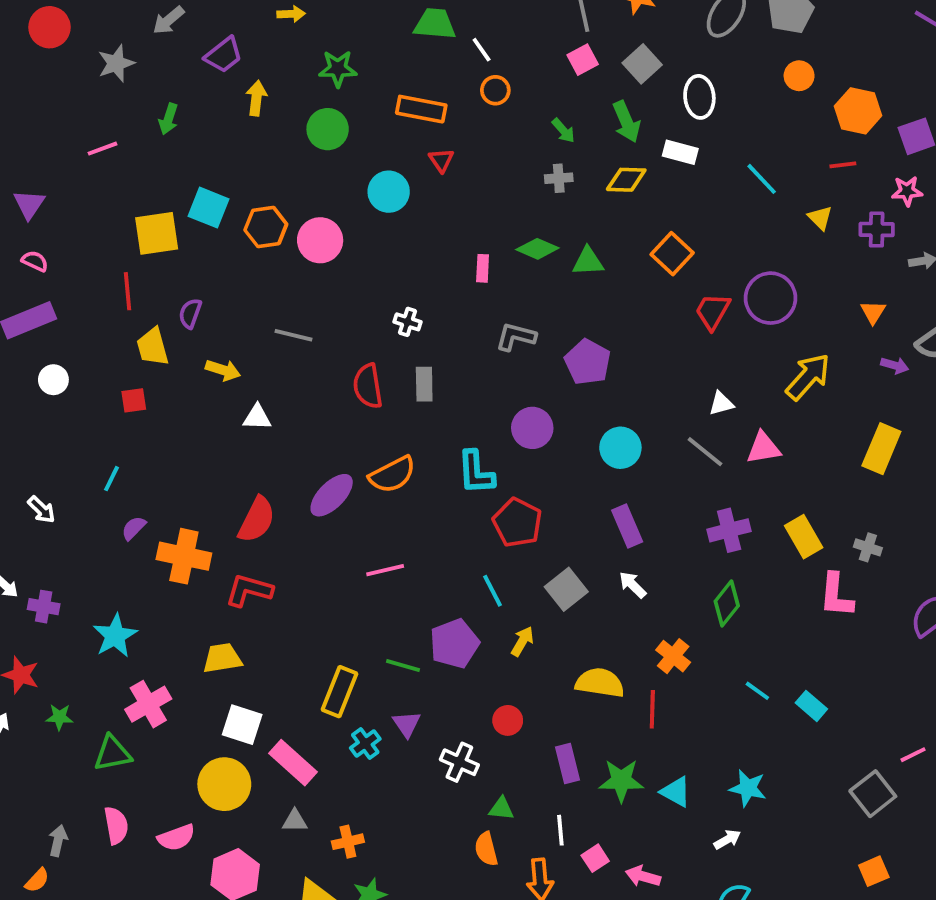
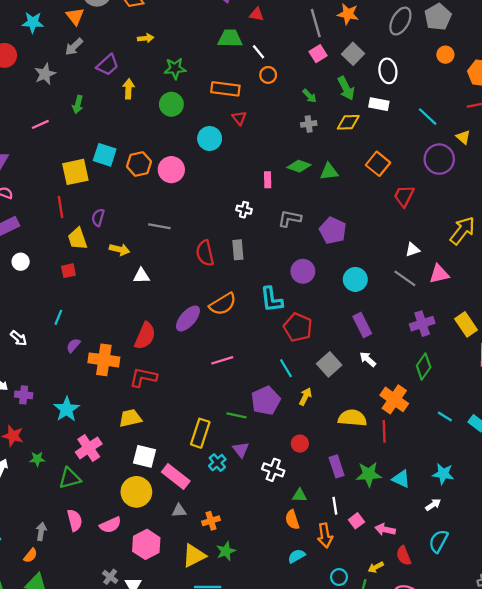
purple circle: (771, 298) -> (439, 159), moved
white cross: (408, 322) -> (244, 210), moved
orange cross: (673, 656) -> (394, 399), size x1.4

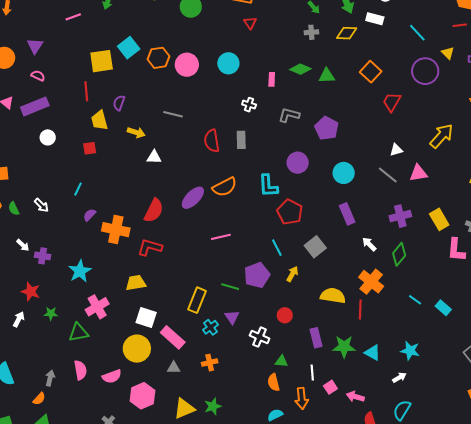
cyan circle: (210, 138) -> (228, 63), moved
cyan square: (105, 155) -> (129, 48), turned 30
white arrow: (368, 359) -> (369, 244), moved
orange cross: (211, 521) -> (210, 363), moved

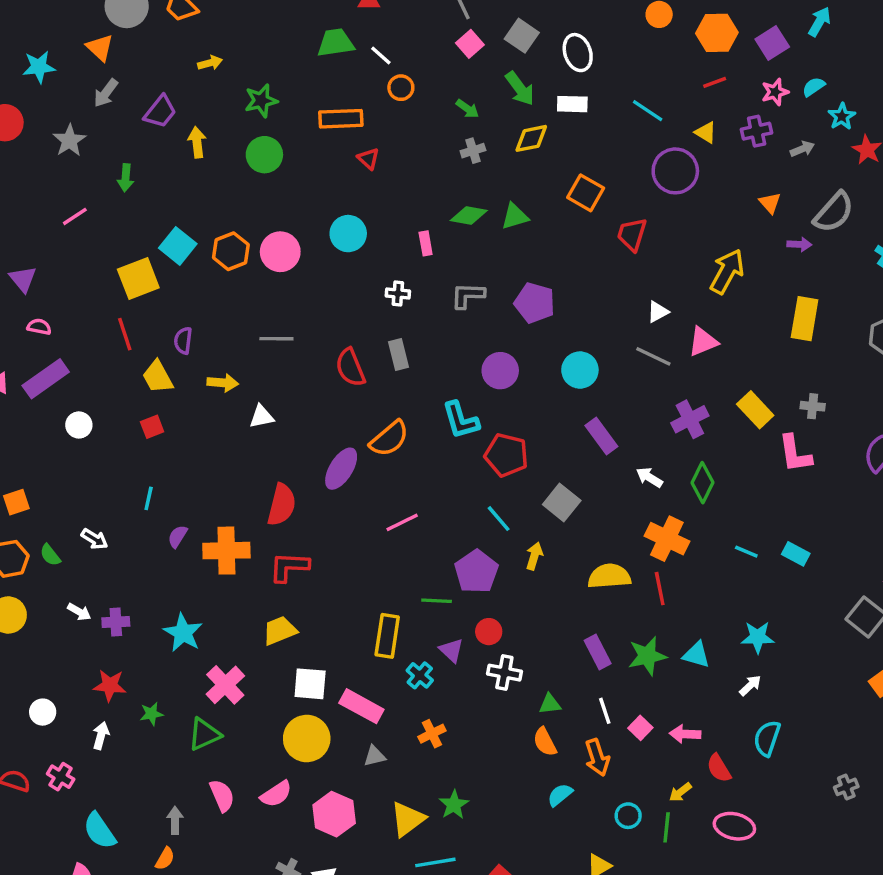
red circle: (285, 315) -> (489, 632), moved

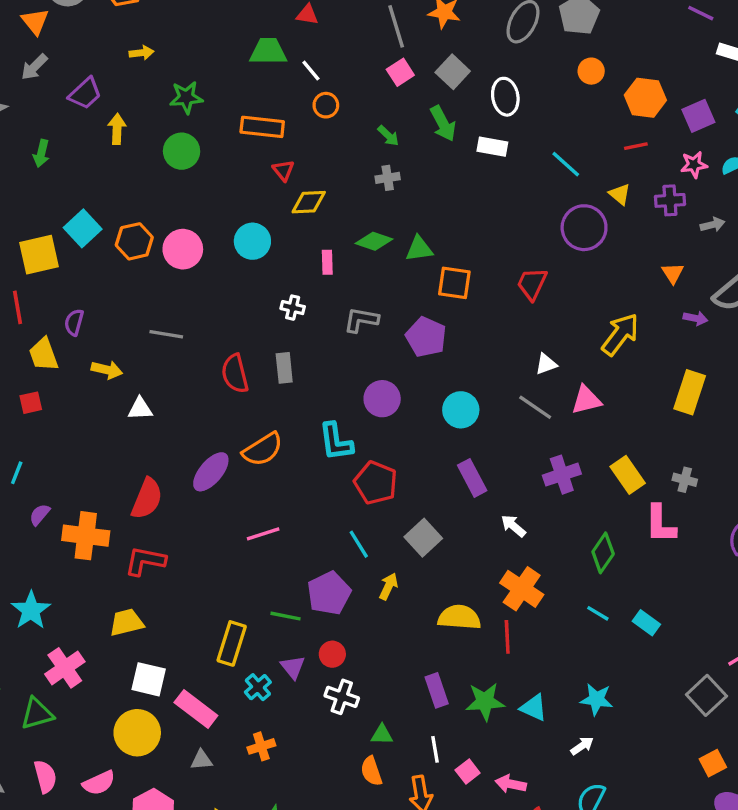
yellow diamond: (531, 138) -> (309, 202), moved
orange square: (586, 193) -> (454, 283), moved, turned -30
green diamond: (703, 483) -> (603, 553), moved

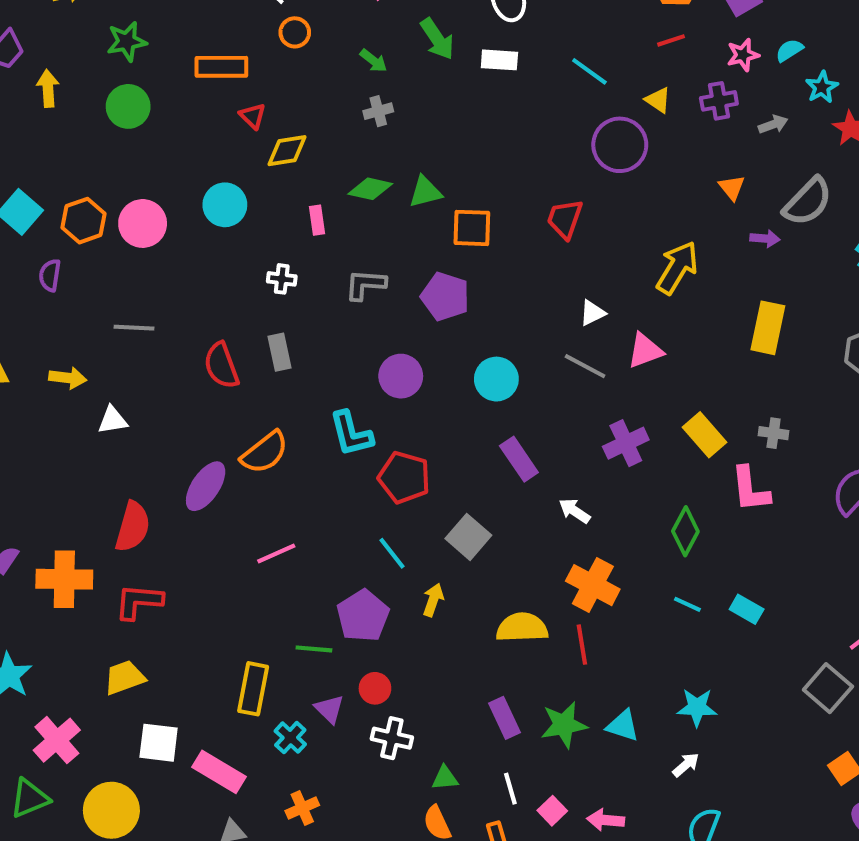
purple semicircle: (74, 322) -> (50, 275), moved
yellow circle: (137, 733) -> (111, 810), moved

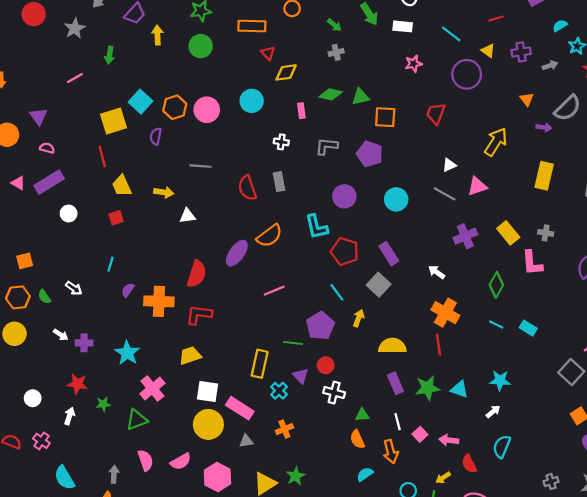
pink star: (743, 55) -> (414, 64), moved
purple rectangle: (519, 459) -> (389, 254), moved
yellow semicircle: (522, 628) -> (392, 346), moved
yellow circle: (111, 810) -> (208, 424), moved

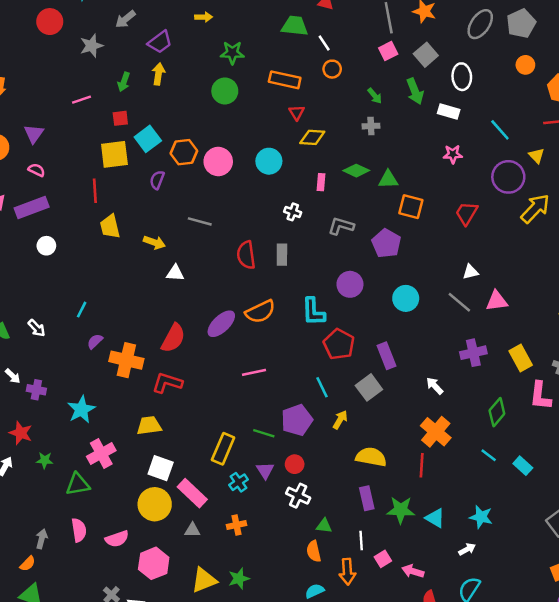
yellow arrow: (157, 35) -> (158, 74), moved
yellow arrow: (496, 142) -> (535, 208), moved
red square: (116, 218) -> (120, 118), moved

